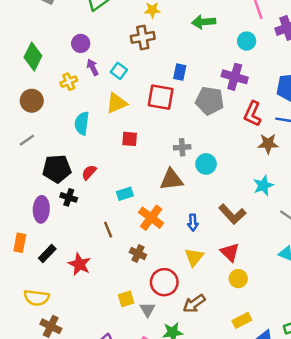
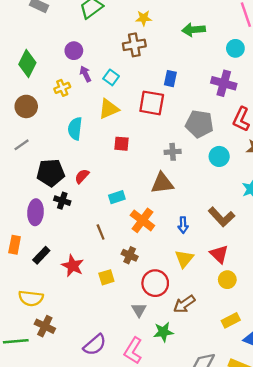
gray pentagon: (210, 101) -> (199, 124), moved
cyan circle: (206, 164) -> (219, 156), moved
yellow square: (126, 299) -> (106, 277), moved

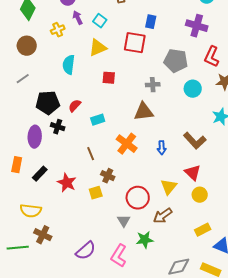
cyan rectangle: (117, 197) -> (98, 120), moved
brown cross: (130, 255) -> (108, 176), moved
yellow triangle: (184, 259) -> (169, 187), moved

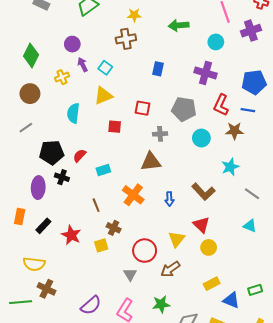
red square: (135, 43) -> (143, 108), moved, size x0.7
green star: (145, 240) -> (161, 304), moved

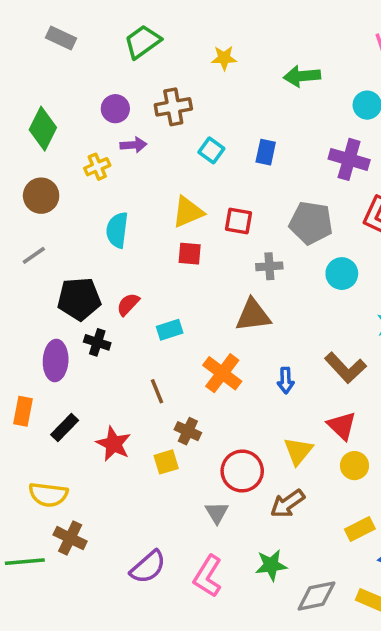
brown cross: (126, 39) -> (173, 107), moved
purple arrow: (83, 65) -> (133, 145), turned 112
cyan square: (105, 68) -> (211, 150), moved
yellow triangle: (103, 96) -> (188, 212), moved

